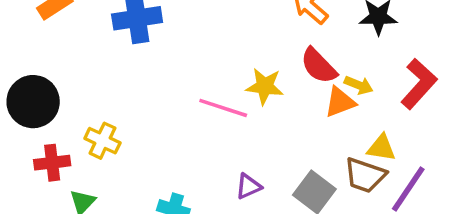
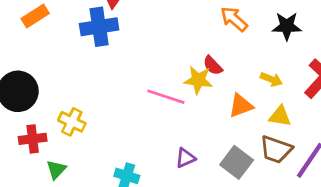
red semicircle: (319, 66) -> (213, 66), moved, size x0.7
orange triangle: (340, 102) -> (241, 106), moved
yellow triangle: (381, 148) -> (280, 116), moved

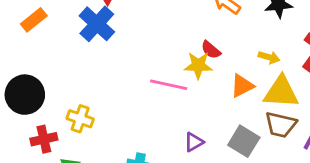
blue cross: (99, 27) -> (97, 24), turned -33
yellow triangle: (280, 116) -> (281, 92), size x1.6

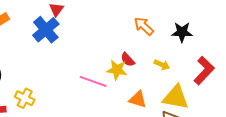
yellow arrow: (269, 57) -> (162, 65), moved
orange triangle: (242, 86) -> (138, 99), moved, turned 36

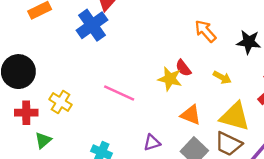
pink line: (93, 81) -> (119, 93), moved

